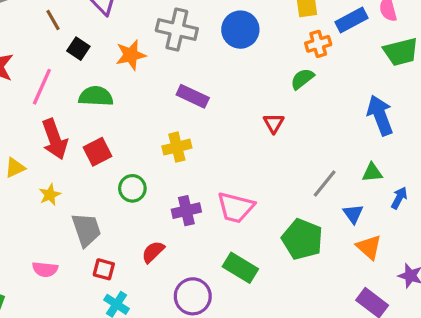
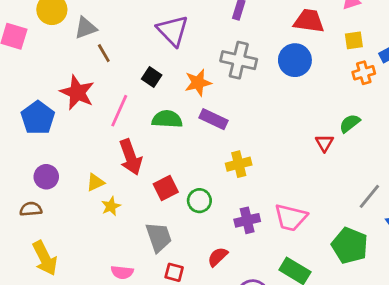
brown line: (53, 20) -> (104, 53), moved
green semicircle: (302, 79) -> (350, 123), moved
purple rectangle: (193, 96) -> (213, 119), moved
red square: (97, 152) -> (166, 188), moved
yellow star: (50, 195) -> (111, 206), moved

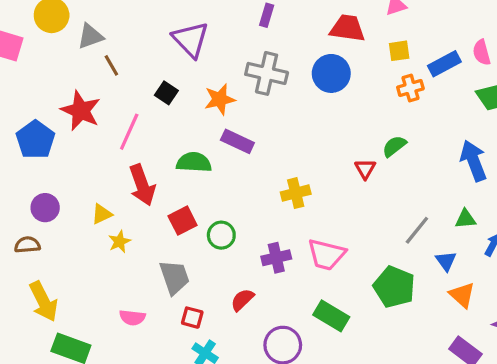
green semicircle: (167, 119) -> (194, 162), moved
yellow cross: (239, 164) -> (296, 193), moved

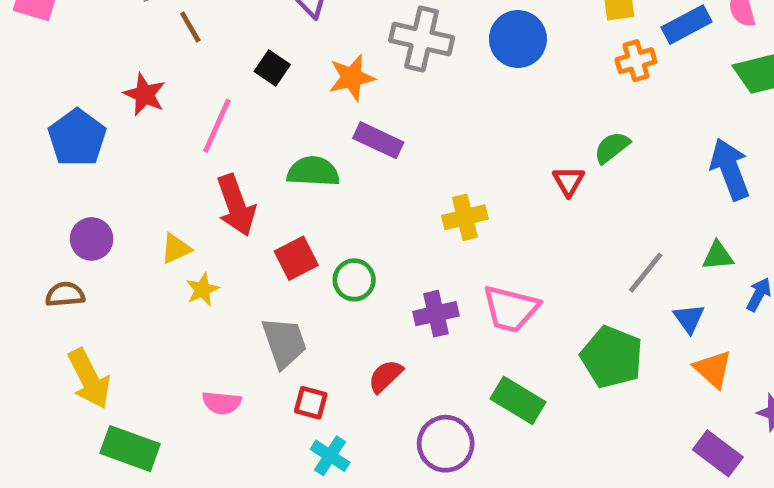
red star: (81, 111) -> (145, 94), size x0.7

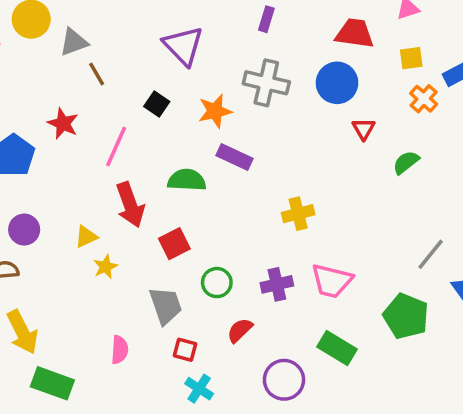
orange cross: (636, 61) -> (424, 99), turned -32
red triangle: (569, 181) -> (364, 129), moved
green circle: (354, 280) -> (217, 283), moved
pink semicircle: (222, 403) -> (120, 350), turned -92

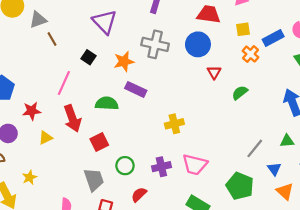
red star: (63, 123) -> (32, 111), moved, turned -30
yellow star: (105, 267) -> (29, 177), moved

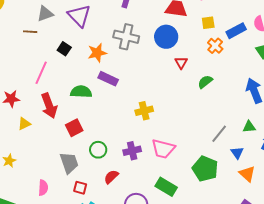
gray triangle: (38, 20) -> (45, 14), moved
brown line: (52, 39) -> (30, 32), turned -56

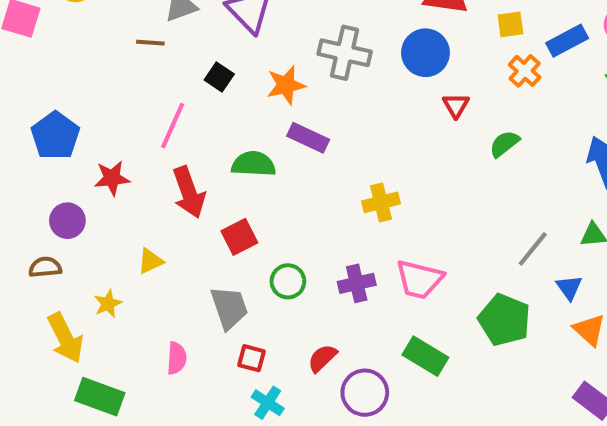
yellow triangle: (24, 124) -> (150, 261), moved
red semicircle: (111, 177) -> (322, 358), moved

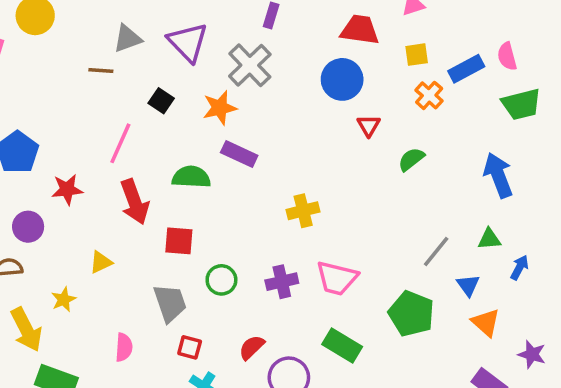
gray cross: (345, 53) -> (250, 65), moved, turned 33
red square: (239, 237) -> (179, 241), turned 32

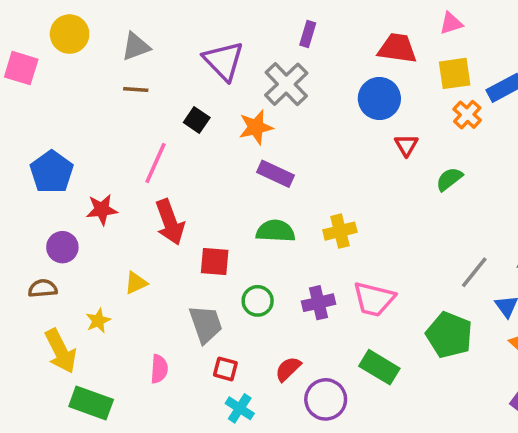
gray triangle: (127, 39) -> (136, 47), moved
yellow square: (417, 55) -> (455, 73), size x1.4
green semicircle: (191, 177) -> (276, 231), moved

